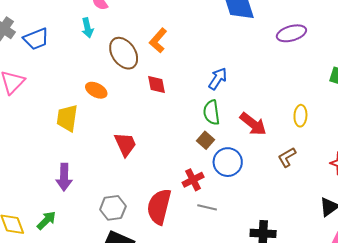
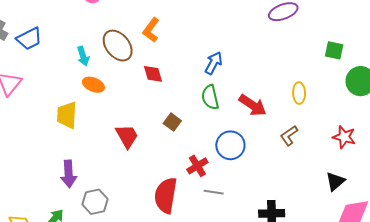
cyan arrow: (88, 28) -> (83, 56), moved
brown square: (205, 140) -> (172, 122), moved
gray hexagon: (113, 208) -> (95, 202), moved

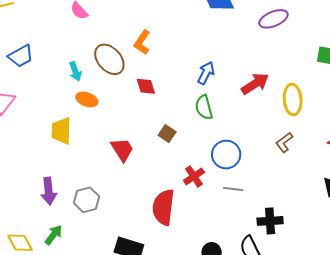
yellow ellipse: (299, 93) -> (293, 100), size x1.4
red arrow: (253, 105) -> (255, 84), moved, turned -64
purple arrow: (69, 174) -> (49, 191), moved
gray line: (214, 192) -> (233, 189), moved
gray hexagon: (95, 202) -> (87, 200), moved

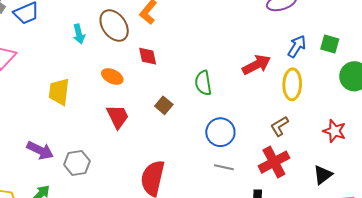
blue arrow: (206, 73) -> (297, 46), moved
orange ellipse: (87, 99) -> (112, 76), moved
red cross: (194, 176) -> (274, 162), moved, size x1.4
purple arrow: (49, 191) -> (40, 150), turned -64

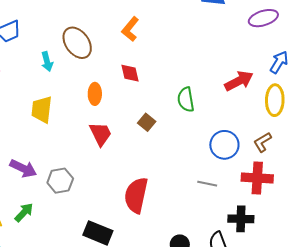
brown ellipse: (114, 26) -> (77, 43), moved
cyan arrow: (79, 34) -> (47, 62), moved
orange ellipse: (112, 76) -> (95, 94), turned 65
blue circle: (220, 132) -> (224, 145), moved
red cross: (274, 162) -> (257, 178), turned 32

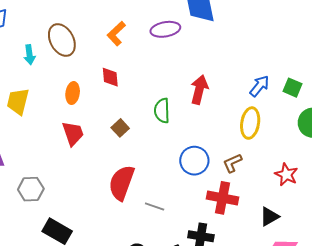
purple ellipse: (263, 18) -> (165, 29), moved
red arrow: (239, 81) -> (199, 90), moved, turned -56
gray hexagon: (60, 181) -> (31, 189), moved
gray line: (207, 184) -> (155, 207), moved
red semicircle: (136, 195) -> (122, 183), moved

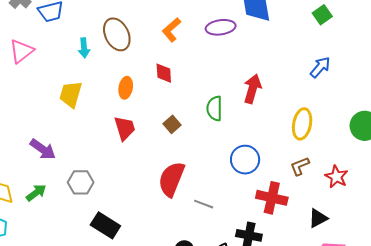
blue arrow: (259, 86) -> (320, 67), moved
green square: (292, 88) -> (322, 15), moved, turned 30
brown L-shape: (232, 163) -> (300, 166), moved

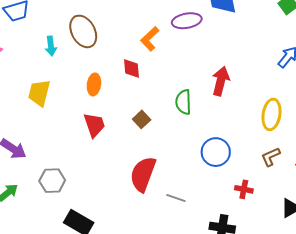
orange L-shape: (171, 30) -> (150, 39), moved
red cross: (272, 198) -> (244, 189), size x0.6

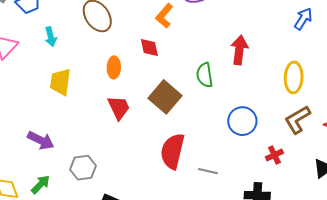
cyan arrow: (51, 46) -> (51, 37), moved
brown square: (142, 119) -> (165, 97), size x1.8
brown L-shape: (271, 157) -> (297, 120), size x1.4
red cross: (244, 189) -> (274, 155), turned -30

